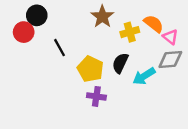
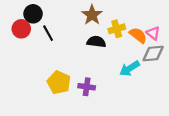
orange semicircle: (154, 24) -> (138, 35), moved
black line: (59, 48) -> (48, 33), moved
black semicircle: (120, 63) -> (96, 42), moved, turned 72
yellow pentagon: (90, 69) -> (59, 82), moved

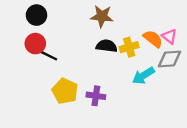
brown star: (92, 15) -> (102, 16), turned -30
red circle: (21, 29) -> (35, 44), moved
yellow cross: (117, 29) -> (129, 47), moved
black line: (48, 33) -> (48, 55), moved, turned -35

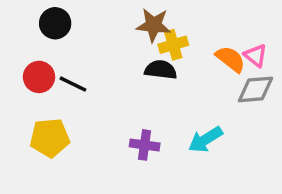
red circle: (35, 44) -> (39, 77), moved
yellow cross: (129, 47) -> (173, 45), moved
cyan arrow: (143, 76) -> (205, 140), moved
yellow pentagon: (65, 91) -> (50, 138), moved, turned -30

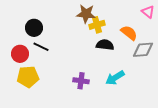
black circle: (55, 23) -> (34, 28), moved
pink triangle: (256, 55) -> (148, 12), moved
black semicircle: (161, 70) -> (105, 45), moved
red circle: (39, 77) -> (20, 54), moved

